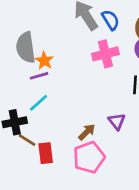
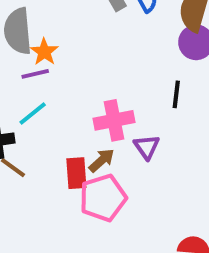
pink cross: (105, 54) -> (114, 120), moved
red rectangle: (46, 153) -> (76, 173), moved

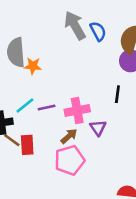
orange star: (44, 52) -> (33, 66), turned -30
purple line: (35, 74) -> (47, 107), moved
red rectangle: (76, 173) -> (27, 145), moved

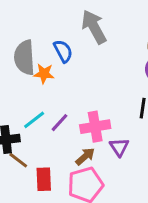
blue semicircle: (98, 31) -> (63, 51), moved
purple line: (47, 107) -> (59, 123), turned -36
red rectangle: (27, 145) -> (44, 179), moved

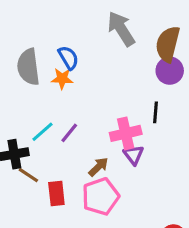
gray arrow: (94, 27) -> (121, 29), moved
orange star: (44, 74) -> (62, 79), moved
pink cross: (95, 127) -> (126, 133), moved

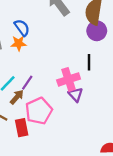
brown arrow: (98, 167) -> (17, 97), moved
pink pentagon: (101, 196) -> (39, 111), moved

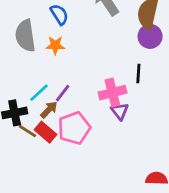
blue semicircle: (22, 28) -> (59, 14), moved
red rectangle: (22, 128) -> (46, 132), moved, turned -42

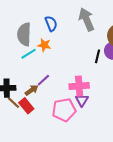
black line: (138, 73) -> (98, 56), moved
cyan line: (39, 93) -> (29, 54), moved
pink pentagon: (74, 128) -> (64, 110), moved

